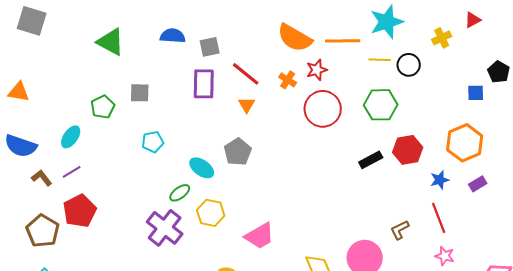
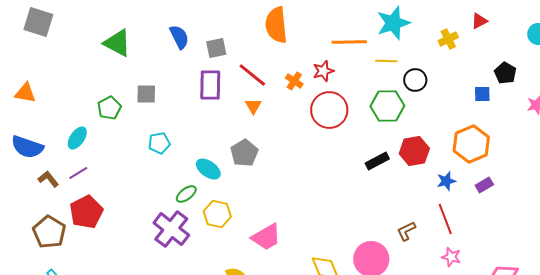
blue semicircle: (173, 36) -> (179, 37), turned 60
orange semicircle: (295, 38) -> (276, 25), moved, turned 54
black circle: (409, 65) -> (415, 80), moved

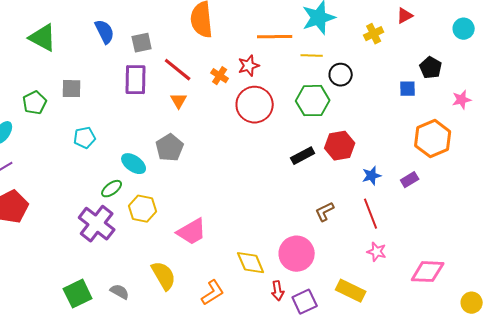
orange hexagon: (471, 144) -> (433, 139), moved
brown L-shape: (406, 231) -> (325, 212), moved

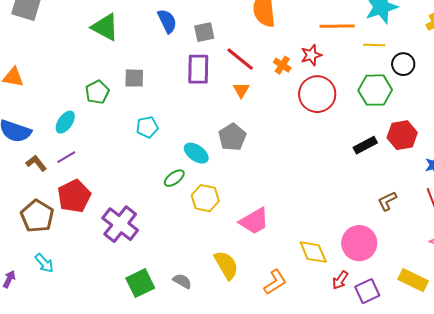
purple cross: (97, 224) -> (120, 224), moved
red arrow: (278, 291) -> (340, 280), turned 42

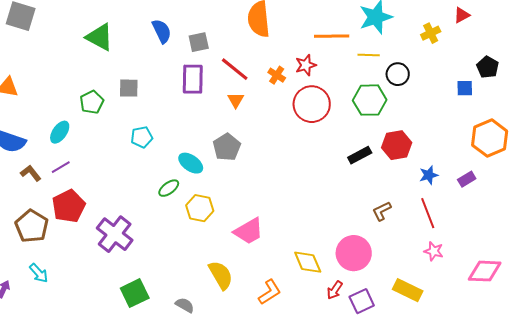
gray semicircle: (182, 281) -> (185, 305), moved

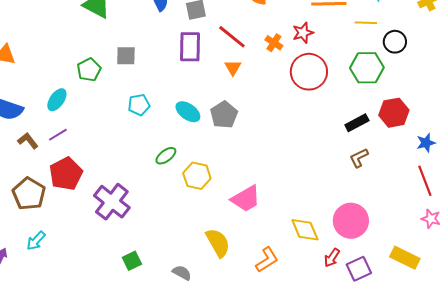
cyan ellipse: (191, 163) -> (188, 112), moved
brown L-shape: (382, 211) -> (359, 158), moved
cyan arrow: (39, 273) -> (36, 241), turned 85
green square: (135, 293) -> (132, 261), size x0.7

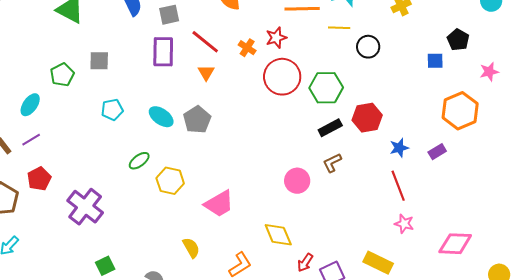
green hexagon: (367, 68) -> (326, 88), moved
red pentagon: (66, 174) -> (39, 179), size x0.7
pink circle: (351, 221) -> (297, 181), moved, size x0.7
yellow semicircle: (218, 243) -> (191, 248), size x0.7

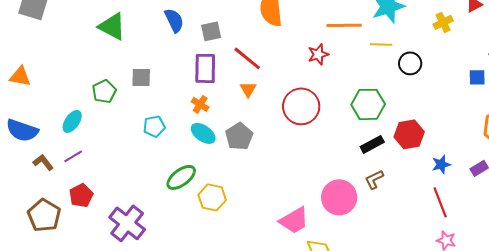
orange cross: (247, 48) -> (200, 104), moved
red circle: (282, 77) -> (301, 106), moved
green ellipse: (139, 161) -> (181, 177), size x1.4
pink circle: (297, 181) -> (339, 197), size x1.4
pink trapezoid: (219, 204) -> (294, 220), moved

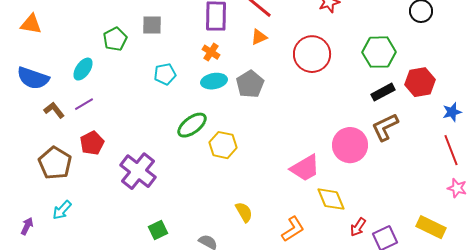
orange triangle: (248, 89) -> (259, 37), turned 36
cyan ellipse: (203, 133) -> (214, 81), turned -45
brown L-shape: (374, 179) -> (385, 127), size x1.4

